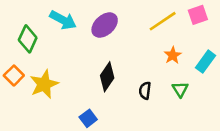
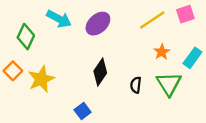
green triangle: (180, 89) -> (169, 84), size x1.6

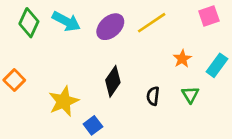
yellow line: (152, 20) -> (152, 23), moved
green diamond: (26, 37) -> (29, 23), moved
yellow star: (41, 79) -> (64, 101), moved
green triangle: (169, 84) -> (190, 95), size x0.6

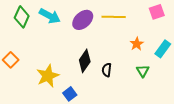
yellow line: (152, 23) -> (114, 17), turned 35
black semicircle: (153, 96) -> (107, 70), moved

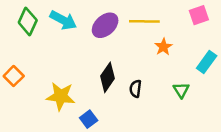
orange star: (137, 44) -> (163, 47), moved
yellow star: (48, 76) -> (61, 96), turned 30

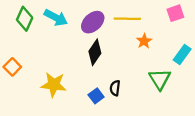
black diamond: (108, 77) -> (95, 52), moved
black semicircle: (136, 89) -> (115, 88), moved
green triangle: (181, 90) -> (160, 79), size x1.5
blue square: (89, 119) -> (96, 96), moved

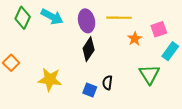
pink square: (175, 13) -> (159, 29), moved
purple ellipse: (93, 22) -> (87, 21), turned -60
blue square: (96, 96) -> (90, 90), turned -32

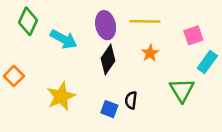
cyan arrow: (52, 17) -> (64, 39), moved
orange star: (135, 39) -> (150, 53), moved
yellow star: (50, 80) -> (61, 96), turned -30

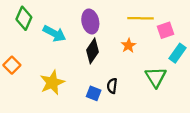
yellow line: (145, 21) -> (140, 18), moved

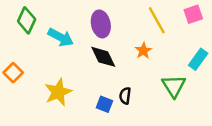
yellow line: (140, 18) -> (157, 20), turned 60
pink square: (166, 30) -> (193, 14), moved
black diamond: (93, 51) -> (103, 57), turned -60

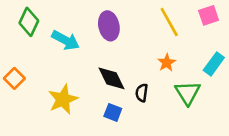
orange star: (143, 51) -> (167, 63), moved
black diamond: (103, 57) -> (112, 78), moved
black semicircle: (125, 96) -> (142, 93), moved

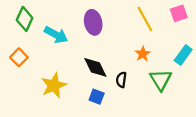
orange square: (14, 78) -> (19, 57), moved

